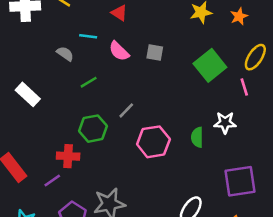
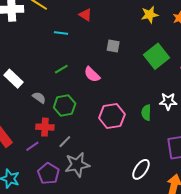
pink semicircle: (119, 51) -> (92, 74), moved
gray semicircle: (65, 54) -> (39, 98), moved
gray line: (126, 110) -> (65, 142), moved

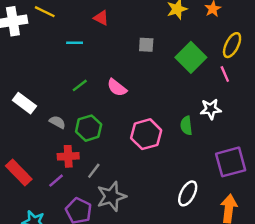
gray square: (113, 46) -> (146, 45), moved

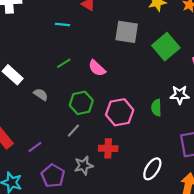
gray square: (146, 45) -> (127, 32), size x1.6
green hexagon: (89, 128) -> (81, 103), moved
red cross: (68, 156) -> (108, 148), moved
gray line: (94, 171) -> (73, 131), moved
gray star: (111, 196) -> (84, 165), size x0.7

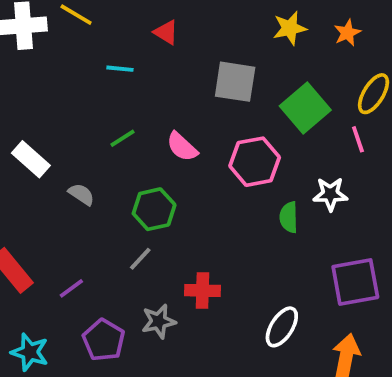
pink hexagon: (120, 112) -> (255, 162), moved

